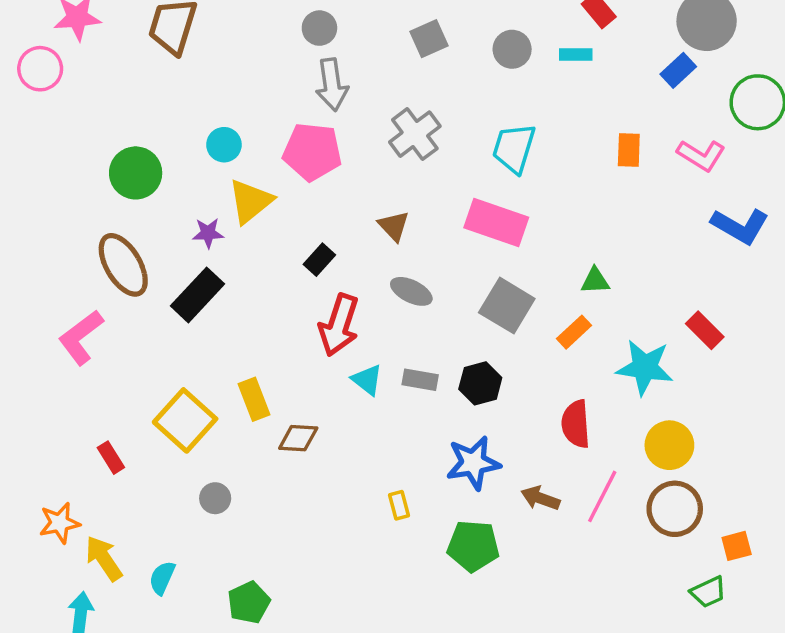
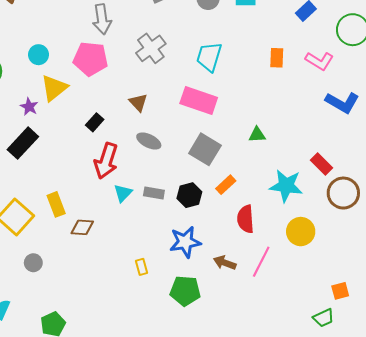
purple star: (208, 233) -> (29, 107), turned 30
orange rectangle: (574, 332) -> (226, 185), moved
cyan triangle: (367, 380) -> (123, 193), turned 36
brown circle: (675, 509) -> (343, 193), moved

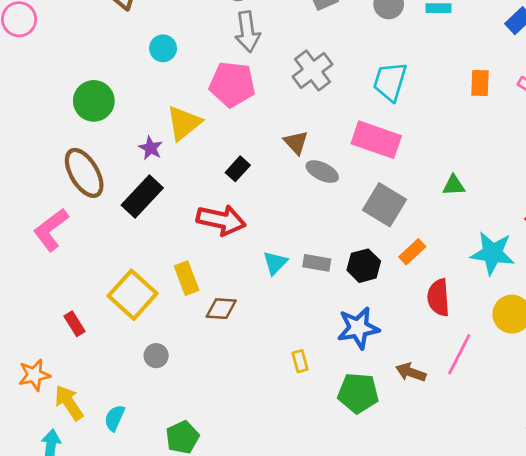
cyan circle: (38, 55) -> (163, 48), moved
gray ellipse: (149, 141) -> (322, 172), moved
red arrow: (106, 161) -> (221, 220), moved, turned -96
brown arrow: (225, 263) -> (411, 372), moved

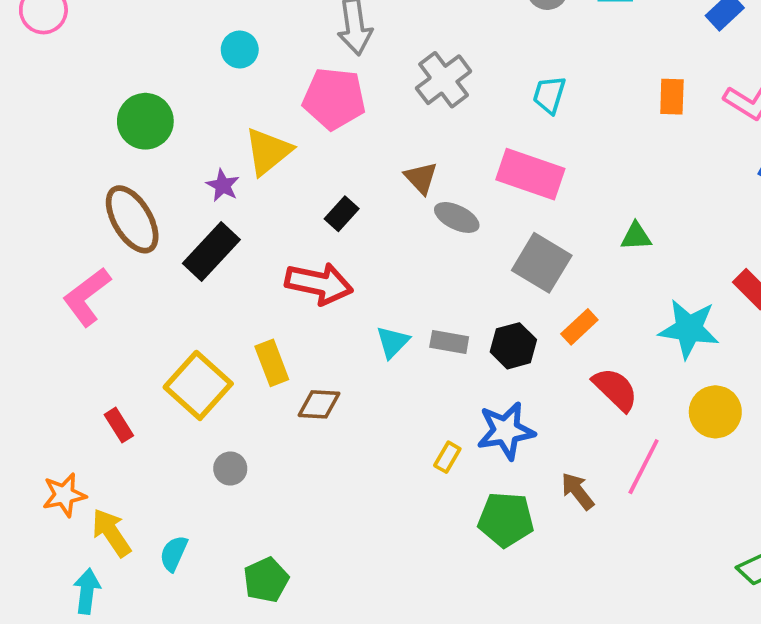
cyan trapezoid: (390, 82) -> (549, 95), size x0.7
red semicircle: (438, 297) -> (615, 389), turned 138
yellow rectangle: (300, 361) -> (447, 457), moved, turned 45
brown arrow: (411, 372) -> (578, 491), turned 32

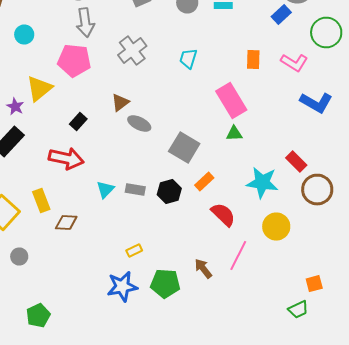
pink rectangle: (530, 174) -> (231, 100), moved, turned 40
brown triangle: (421, 178) -> (120, 102), turned 36
blue star: (506, 431) -> (122, 286), moved
yellow rectangle: (447, 457) -> (134, 250), turned 35

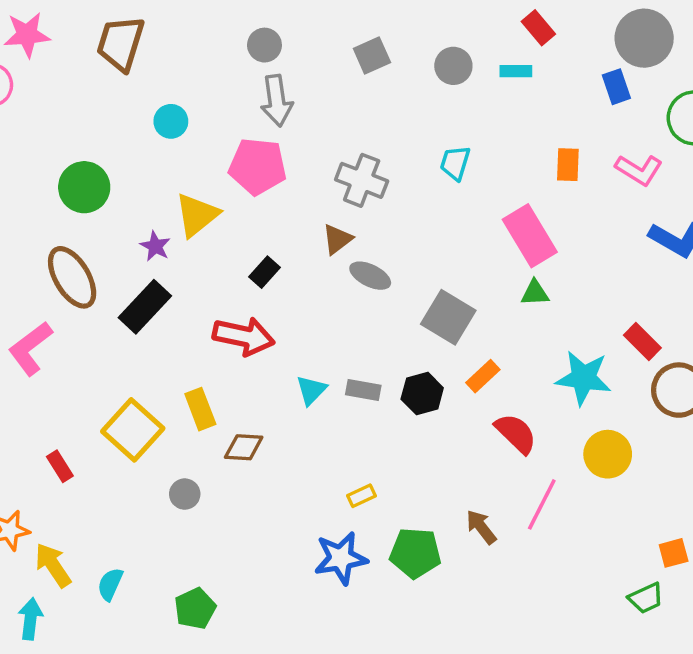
blue rectangle: (281, 14) -> (616, 87), turned -66
gray cross: (132, 50) -> (362, 180), moved, turned -32
gray circle: (19, 256) -> (185, 494), moved

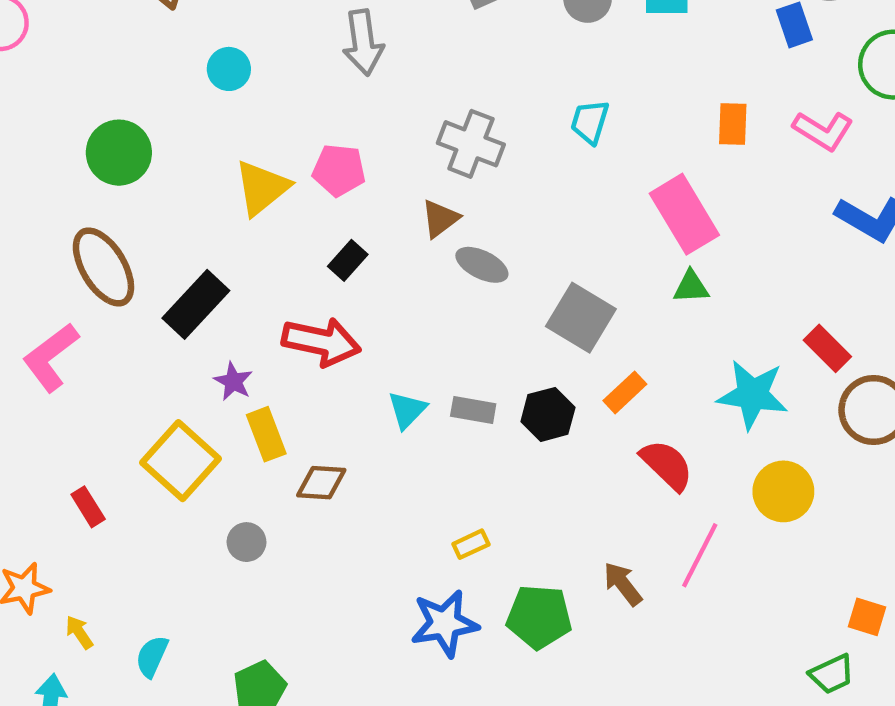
pink pentagon: (258, 166) -> (339, 170), moved, size x0.7
purple star: (155, 246) -> (233, 381), moved
orange square: (674, 553) -> (867, 617), turned 32
yellow arrow: (53, 565) -> (79, 632), size x0.6

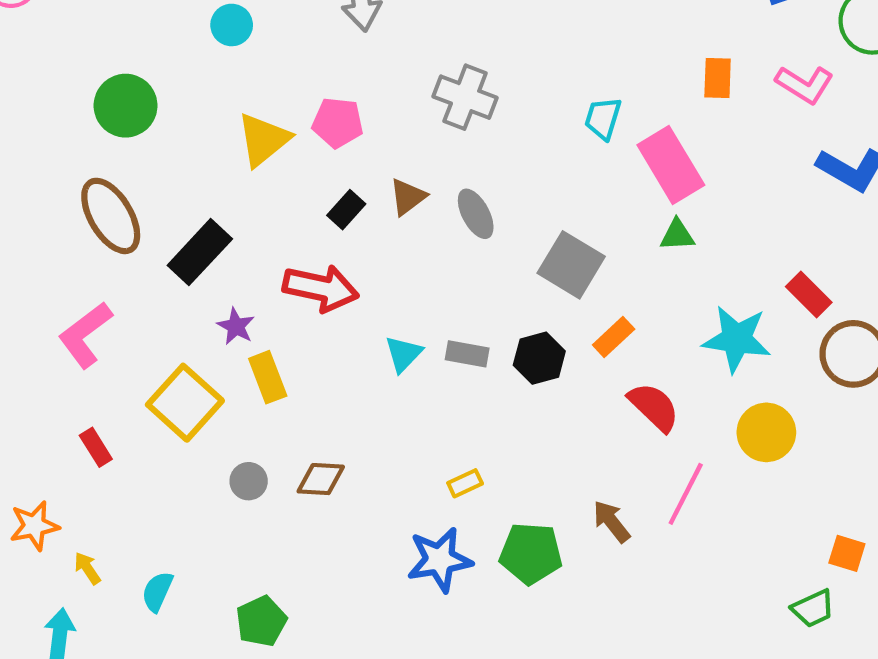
cyan trapezoid: (590, 122) -> (603, 118), moved
brown triangle: (440, 219) -> (408, 197), moved
gray ellipse: (482, 265) -> (476, 214), turned 36
pink L-shape: (51, 357) -> (85, 335), moved
brown diamond: (321, 483) -> (321, 479), moved

